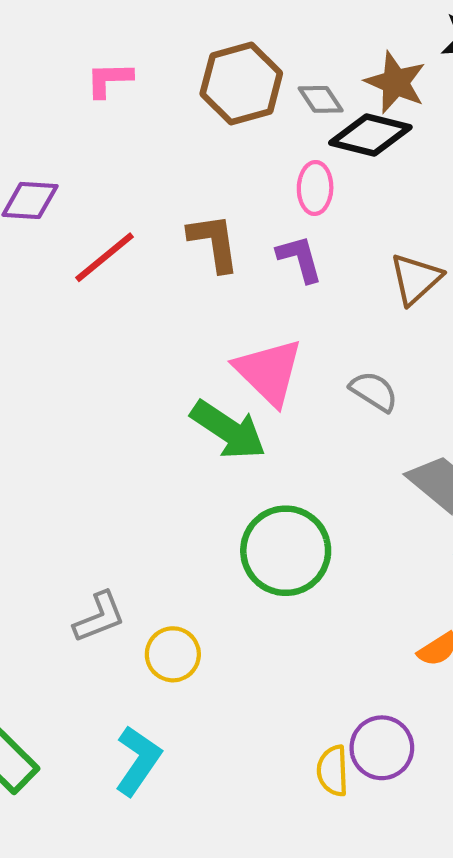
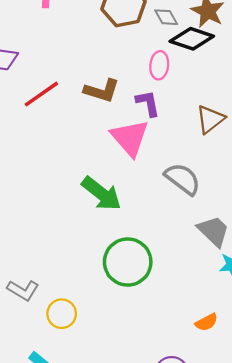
brown L-shape: (214, 242) -> (102, 91), turned 111
pink triangle: (269, 372) -> (130, 138), moved
gray semicircle: (374, 391) -> (183, 179), size x1.4
gray L-shape: (99, 617) -> (23, 290), turned 48

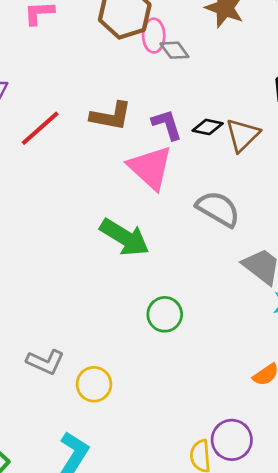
gray diamond: (166, 17) -> (174, 50), moved
black diamond: (192, 39) -> (208, 127), moved, size x0.6
pink ellipse: (159, 65) -> (154, 36), moved
green circle: (128, 262) -> (165, 314), size x0.6

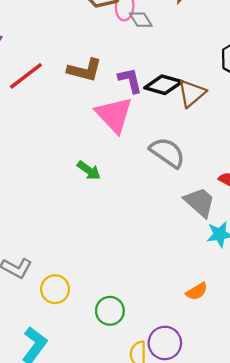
black diamond: (208, 127) -> (163, 85), size x1.5
green arrow: (125, 237) -> (89, 170), size x0.6
green circle: (165, 314) -> (110, 311), moved

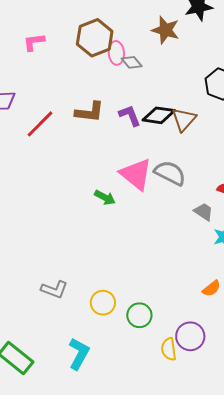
pink triangle: (114, 115) -> (136, 174), moved
gray trapezoid: (200, 202) -> (203, 212), size x0.7
yellow circle: (55, 289) -> (103, 303), moved

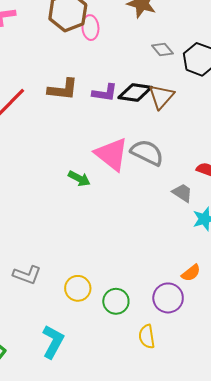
gray diamond: (132, 62) -> (162, 49), moved
purple L-shape: (130, 115) -> (105, 93), turned 120
purple circle: (190, 336) -> (168, 298), moved

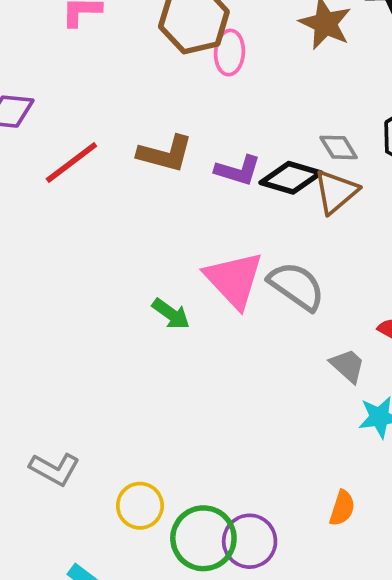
gray diamond: (162, 49) -> (339, 147), moved
orange semicircle: (191, 273) -> (342, 508), turned -42
purple circle: (168, 298) -> (250, 541), moved
green circle: (116, 301) -> (203, 538), size x1.4

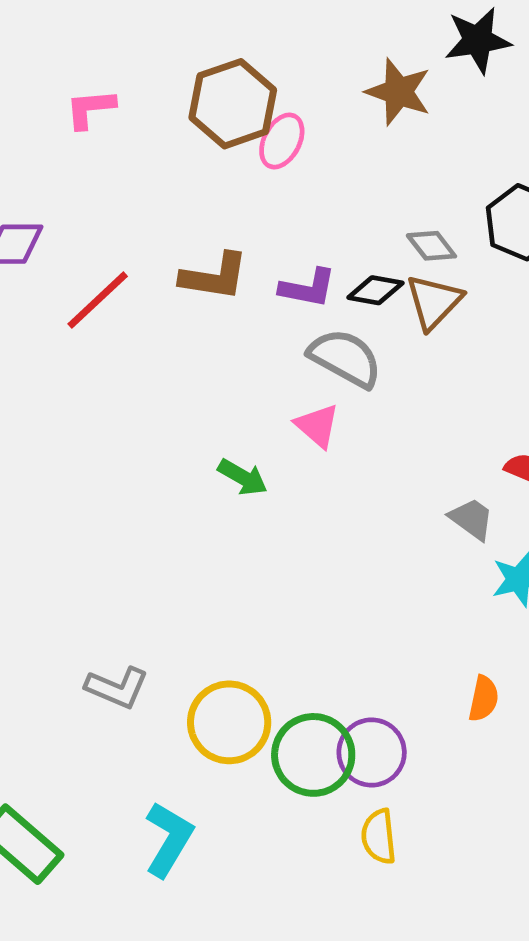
pink ellipse: (230, 53) -> (282, 141), turned 30
black diamond: (291, 178) -> (375, 290), size x0.7
pink triangle: (234, 280) -> (317, 426), size x0.6
gray semicircle: (296, 286) -> (345, 358), moved
yellow circle: (140, 506) -> (229, 722), size x1.4

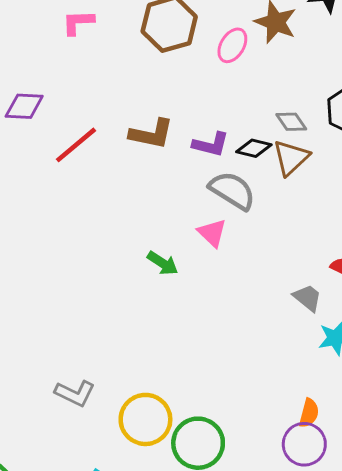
pink ellipse: (282, 141) -> (232, 45), moved
purple circle: (372, 752) -> (304, 444), moved

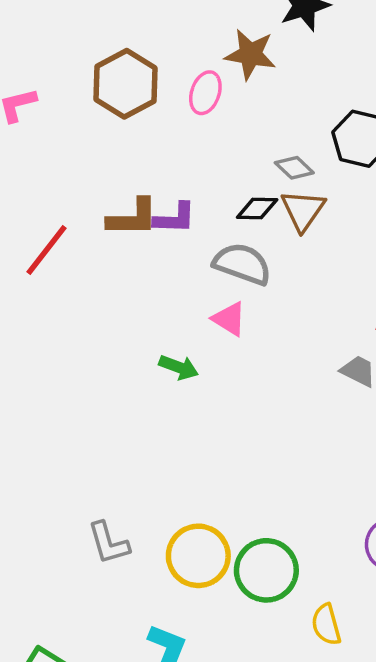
purple L-shape: (211, 144) -> (175, 218), moved
gray L-shape: (75, 393) -> (109, 543), turned 60

